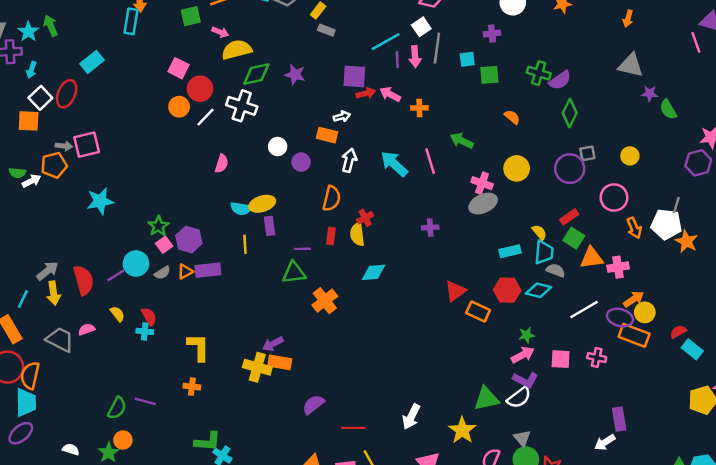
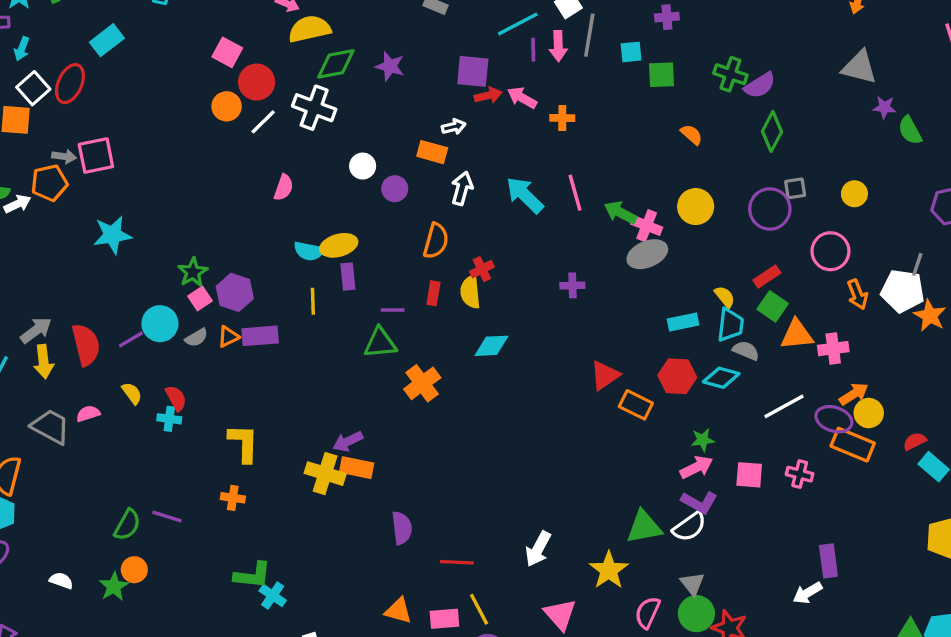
green arrow: (462, 141) -> (620, 213), moved
purple semicircle: (313, 405) -> (402, 528), turned 120

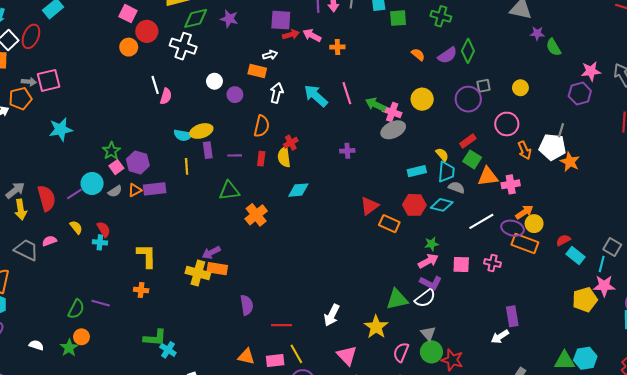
purple semicircle: (760, 85) -> (447, 55), moved
white line: (263, 122) -> (155, 85), moved, turned -60
purple line: (393, 310) -> (235, 155), moved

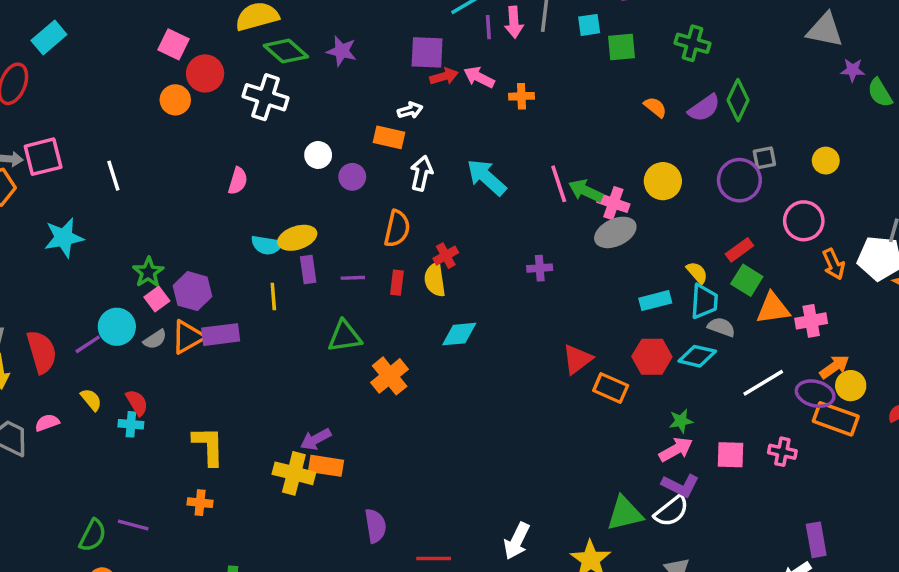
green diamond: (196, 18) -> (286, 51), turned 55
white line: (155, 85) -> (113, 176), moved
pink line: (347, 93) -> (559, 184), moved
orange triangle: (135, 190) -> (188, 337), size x1.5

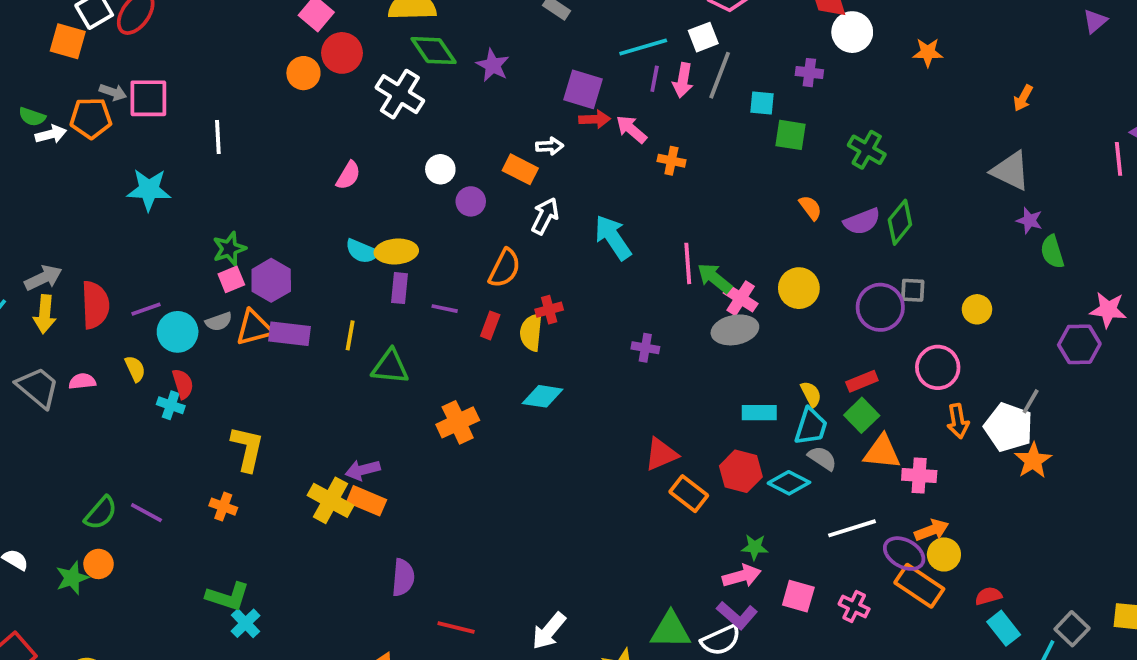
yellow line: (273, 297) -> (350, 335), moved
cyan circle: (117, 327) -> (178, 332), moved
green triangle: (345, 336) -> (390, 367), moved

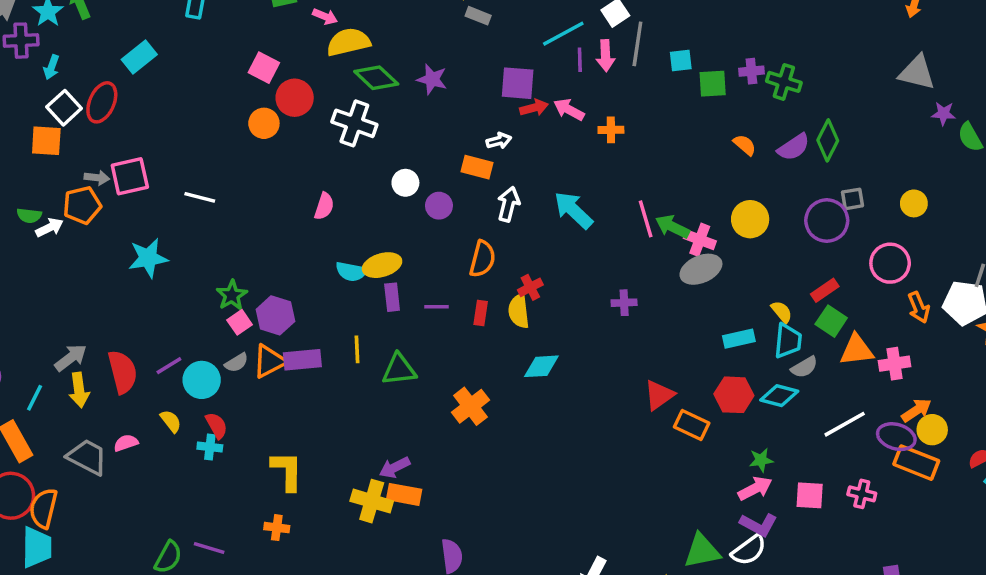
purple cross: (809, 73) -> (751, 71), moved
white line: (218, 137) -> (200, 197), turned -60
gray semicircle: (822, 458) -> (804, 367), turned 128

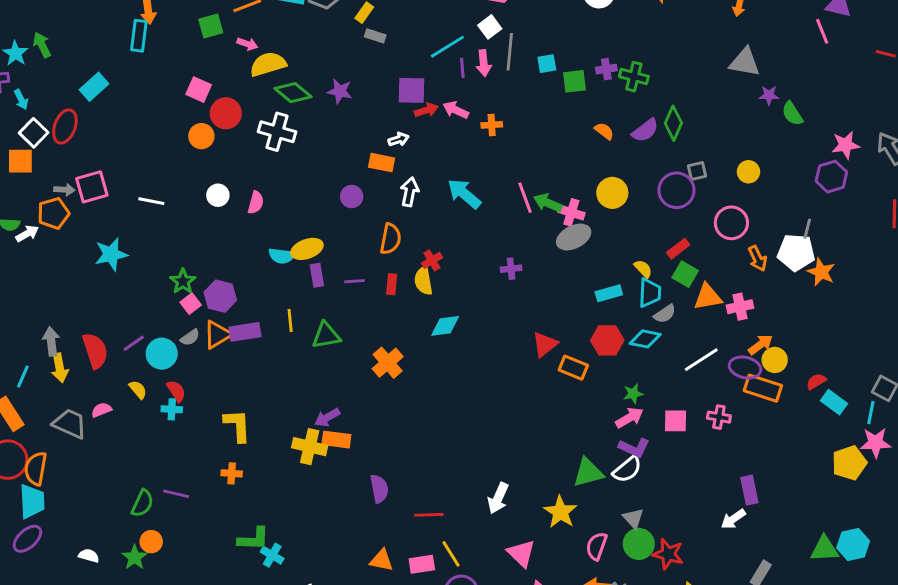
cyan arrow: (51, 67) -> (21, 99), turned -42
white circle: (405, 183) -> (218, 195), moved
gray arrow: (71, 358) -> (51, 341), turned -56

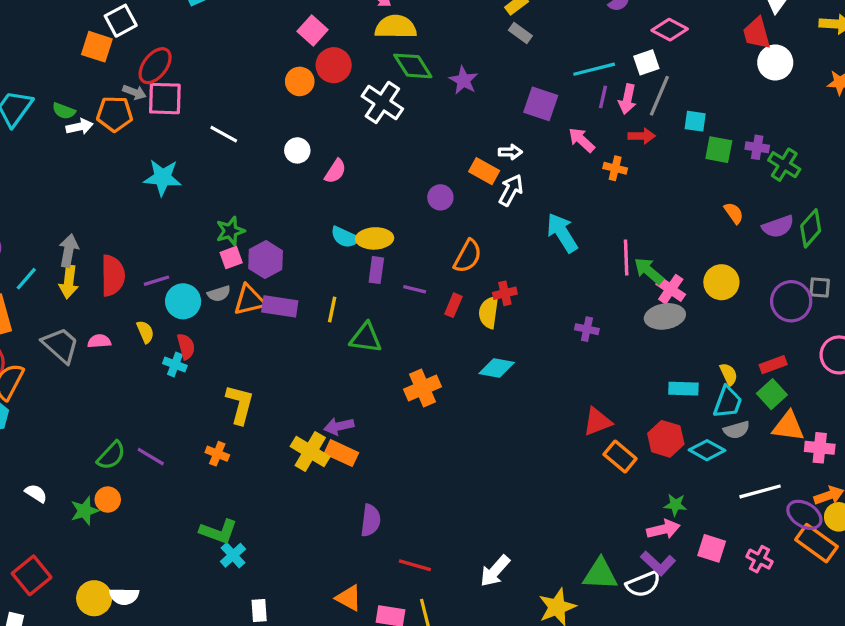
red arrow: (426, 110) -> (642, 136), moved
red ellipse: (65, 126) -> (155, 66), moved
white arrow: (410, 192) -> (511, 190), moved

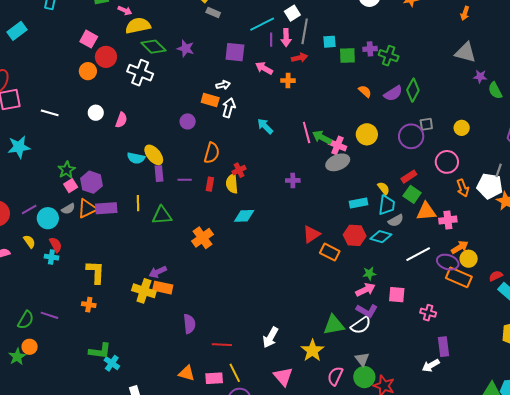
cyan arrow: (562, 233) -> (265, 126), size x0.7
yellow ellipse: (375, 238) -> (154, 155), turned 65
pink cross: (760, 559) -> (428, 313), moved

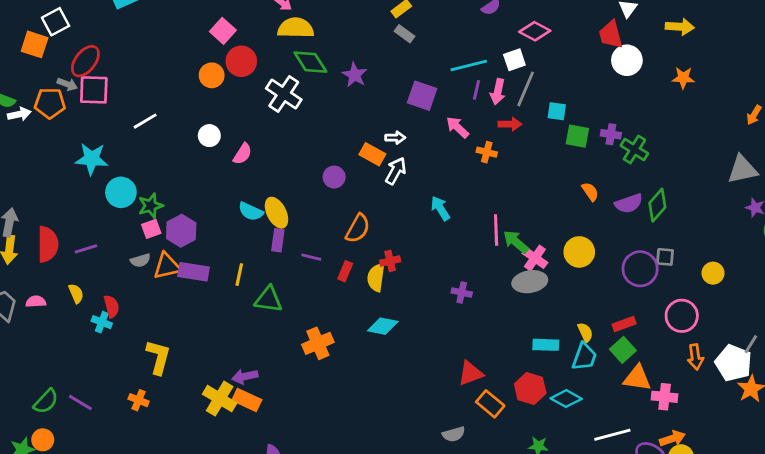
gray triangle: (466, 52) -> (742, 170), turned -40
white line: (50, 113) -> (145, 121), turned -60
cyan circle: (48, 218) -> (121, 192), moved
gray semicircle: (396, 221) -> (454, 434), moved

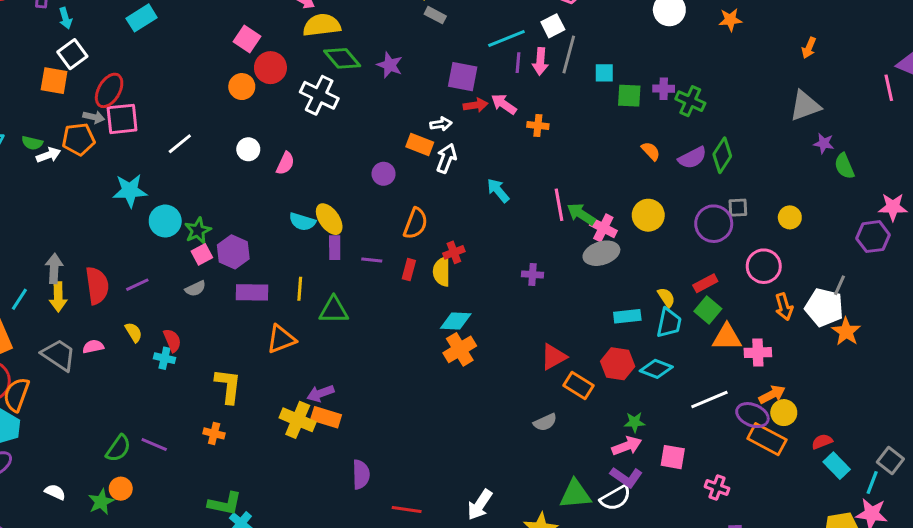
red arrow: (510, 124) -> (476, 105), moved
orange triangle: (167, 266) -> (281, 339), moved
orange cross: (318, 343) -> (460, 349), moved

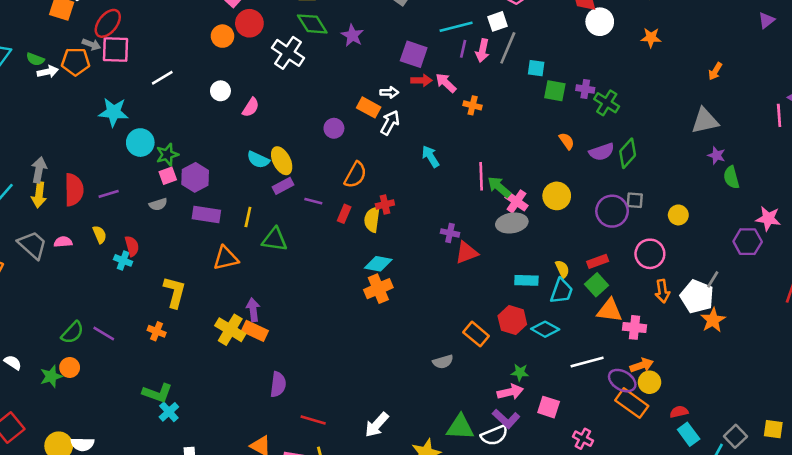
purple rectangle: (335, 248) -> (283, 186), turned 54
red triangle: (554, 357) -> (467, 253), moved
purple arrow: (320, 393) -> (253, 310), turned 95

